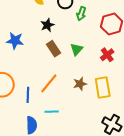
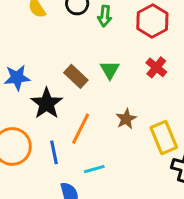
black star: (47, 25) -> (47, 103), moved, size x1.5
yellow rectangle: (103, 88) -> (164, 137), moved

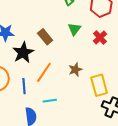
green triangle: (110, 70) -> (74, 29), moved

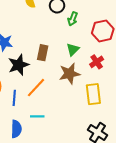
brown rectangle: (45, 37) -> (43, 53), turned 42
brown star: (75, 70) -> (70, 74), moved, size x1.5
yellow rectangle: (99, 85) -> (93, 94), moved

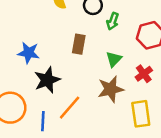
brown rectangle: (43, 53) -> (79, 44), moved

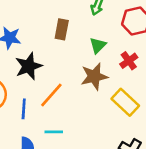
yellow rectangle: (141, 114) -> (125, 102), turned -40

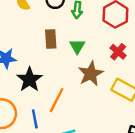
green triangle: (98, 45) -> (77, 46), moved

